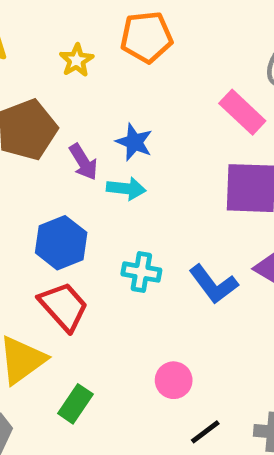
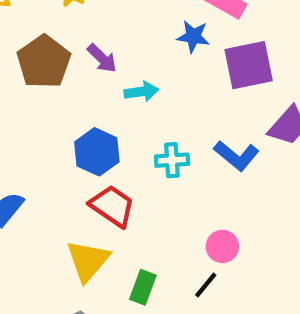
blue star: (134, 142) -> (193, 37), moved
purple arrow: (83, 162) -> (102, 58), moved
black line: (205, 432) -> (206, 285), moved

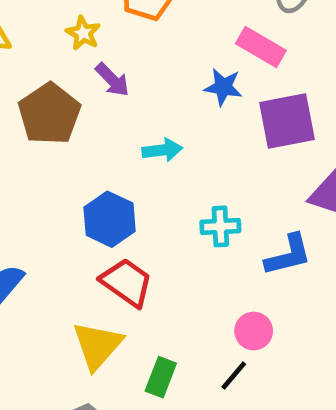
purple arrow: (102, 58) -> (112, 80), moved
blue L-shape: (236, 156) -> (288, 255), moved, turned -54
cyan cross: (172, 160) -> (220, 226), moved

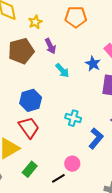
yellow star: (83, 33) -> (35, 22), moved
cyan arrow: (162, 150) -> (62, 70), moved, turned 35
blue L-shape: (288, 255) -> (96, 138), turned -55

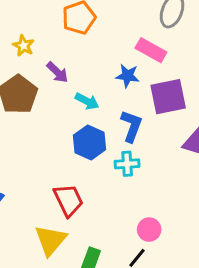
blue hexagon: (31, 100) -> (89, 142), moved
red trapezoid: (29, 128) -> (68, 200), turned 30
blue L-shape: (96, 138) -> (131, 126), moved

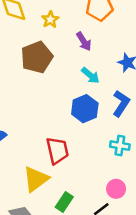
purple arrow: (57, 72) -> (84, 41), moved
cyan cross: (127, 164) -> (120, 146), moved

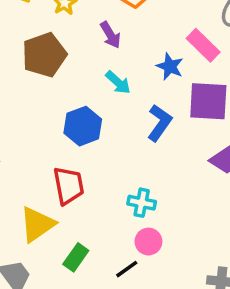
blue hexagon: (85, 109) -> (83, 126), moved
cyan cross: (120, 146) -> (142, 203), moved

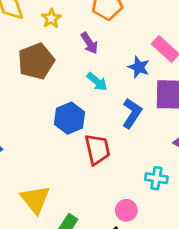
red trapezoid: (69, 186) -> (97, 149), moved
cyan cross: (142, 203) -> (156, 178), moved
yellow triangle: (37, 224) -> (35, 199), turned -32

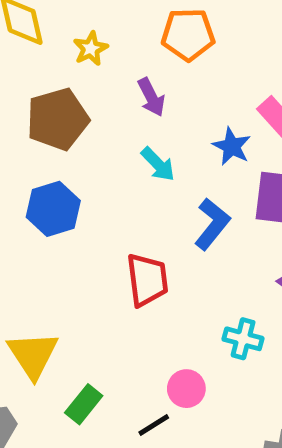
blue hexagon: (70, 118) -> (53, 209), moved

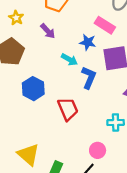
cyan arrow: (158, 164) -> (69, 60), moved
blue hexagon: (53, 209) -> (33, 89), moved

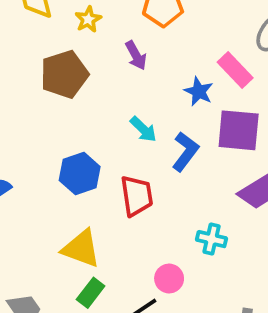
cyan arrow: (69, 60) -> (143, 129), moved
blue hexagon: (33, 89) -> (80, 174), moved
yellow triangle: (28, 154) -> (81, 249), moved, turned -35

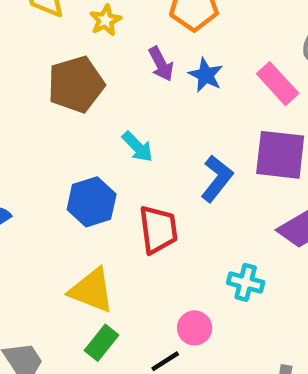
blue star: (199, 91) -> (206, 75), moved
cyan arrow: (143, 129) -> (137, 147), moved

